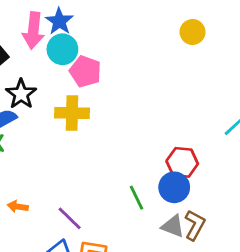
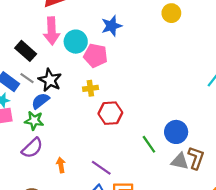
blue star: (59, 21) -> (112, 26), moved, turned 30
yellow cross: (72, 113) -> (90, 88), size x0.6
red hexagon: (182, 162) -> (110, 113), moved
orange arrow: (18, 207) -> (61, 165), turned 80

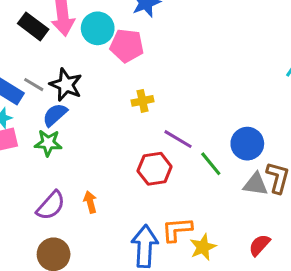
black rectangle: (26, 51) -> (33, 26), moved
yellow cross: (90, 88) -> (142, 101), moved
red hexagon: (110, 113) -> (155, 169), moved
purple semicircle: (32, 148) -> (51, 206), moved
purple line: (101, 168) -> (178, 139), moved

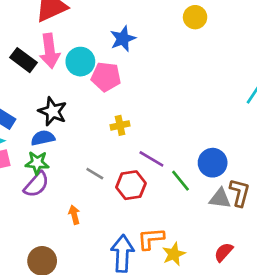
gray line: (34, 85) -> (95, 174), moved
blue semicircle: (55, 115) -> (43, 138), turned 30
purple semicircle: (51, 206) -> (36, 184), moved

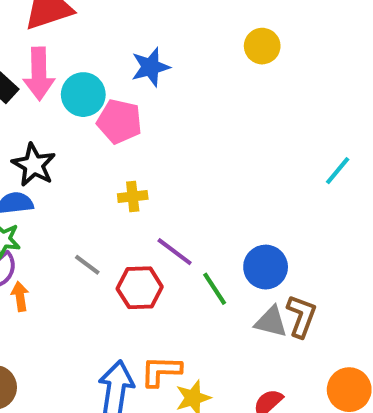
orange arrow: (74, 215) -> (20, 296), moved

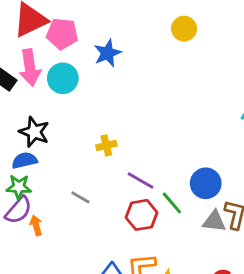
pink pentagon: (119, 121) -> (62, 34), moved
red hexagon: (140, 288) -> (142, 215), moved

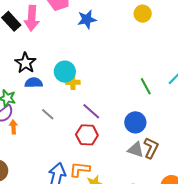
cyan circle: (63, 78) -> (65, 72), moved
blue semicircle: (24, 160) -> (34, 83), moved
green line: (172, 203) -> (146, 86), moved

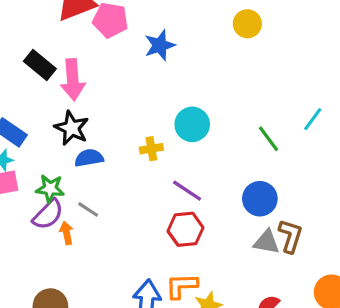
pink arrow: (32, 18) -> (73, 80), moved
cyan circle: (65, 72) -> (192, 124), moved
gray line: (48, 114) -> (88, 209), moved

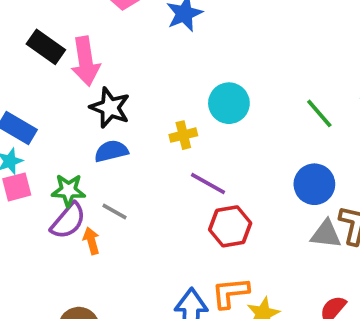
black star: (72, 128) -> (110, 108), moved
purple line: (187, 191) -> (208, 183), moved

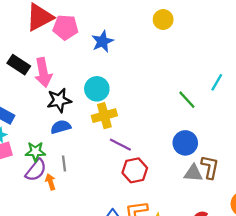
cyan circle: (229, 103) -> (97, 89), moved
black star: (110, 108) -> (59, 100), turned -30
yellow cross: (183, 135) -> (104, 116), size x1.5
gray line: (115, 211) -> (64, 164), turned 56

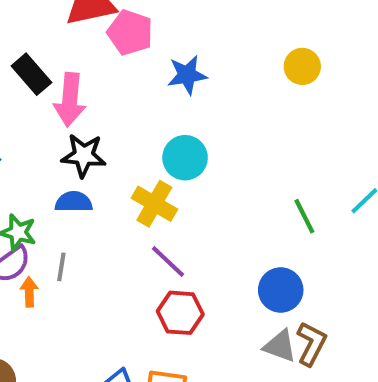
cyan circle: (97, 89) -> (185, 158), moved
yellow cross: (104, 116) -> (154, 204), turned 30

